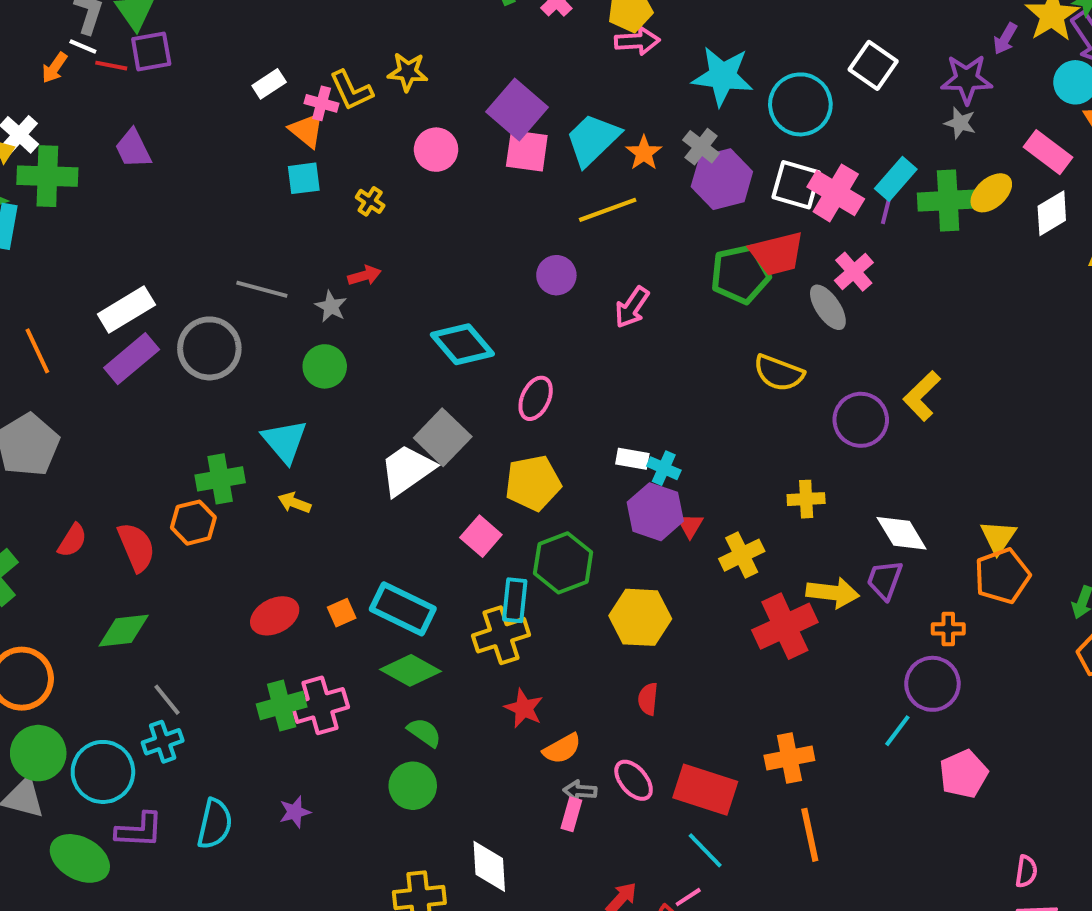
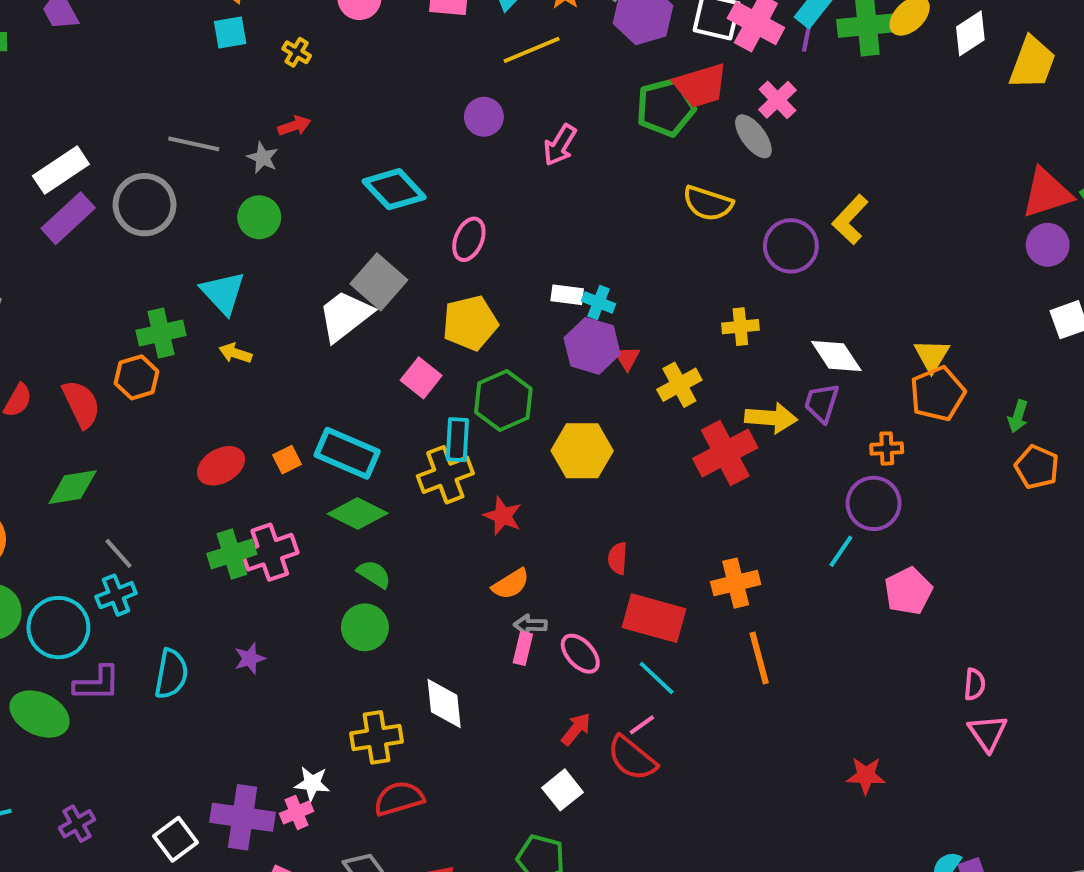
red semicircle: (648, 699) -> (618, 558), moved
red star: (524, 708) -> (503, 516), moved
pink ellipse: (634, 780) -> (580, 654), moved

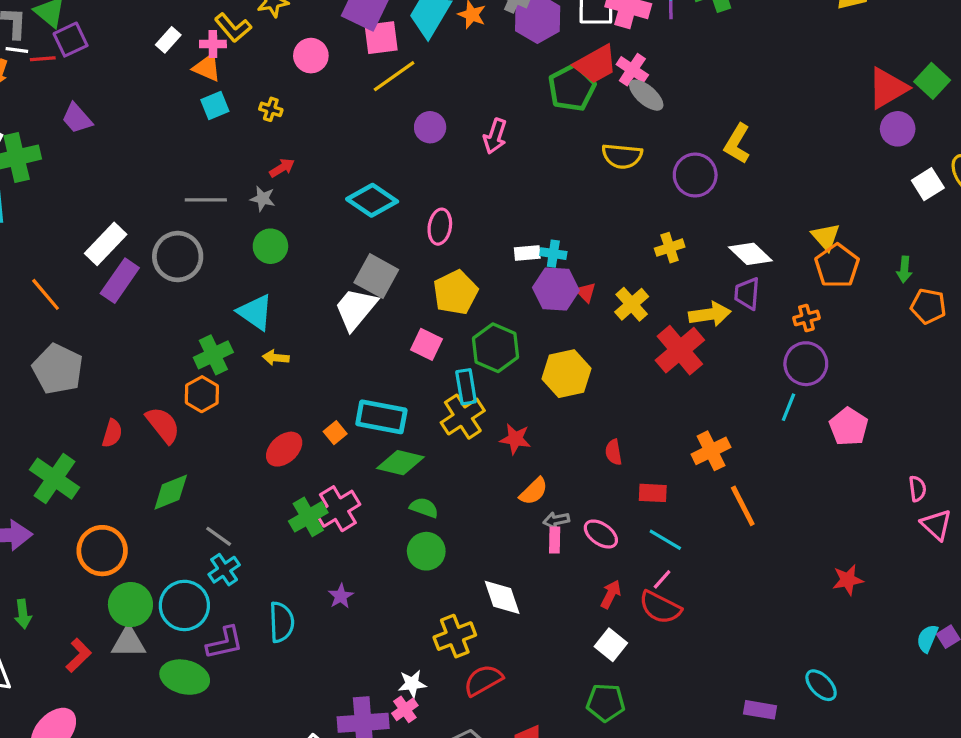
yellow line: (532, 50) -> (394, 76), moved
pink cross: (777, 100) -> (632, 70), moved
red rectangle: (654, 618) -> (653, 493), size x0.6

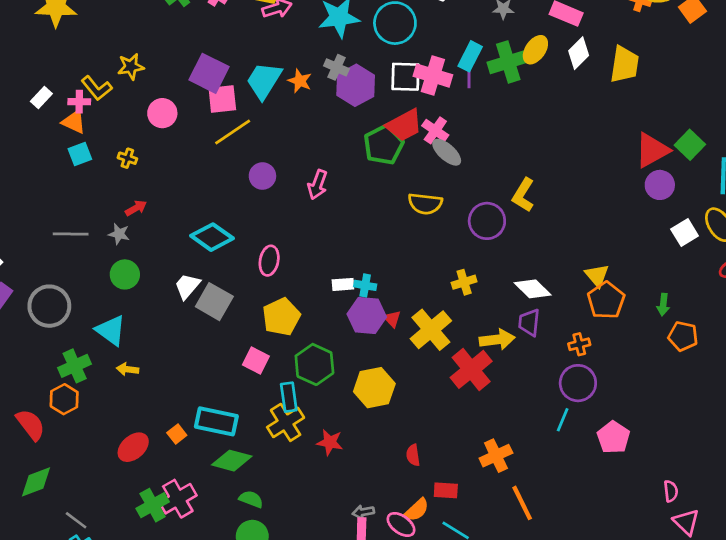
gray circle: (178, 256) -> (49, 306), moved
yellow cross: (632, 304) -> (431, 330), size x1.4
white trapezoid: (356, 309) -> (187, 286), moved, size x0.7
orange semicircle: (534, 491) -> (417, 510), moved

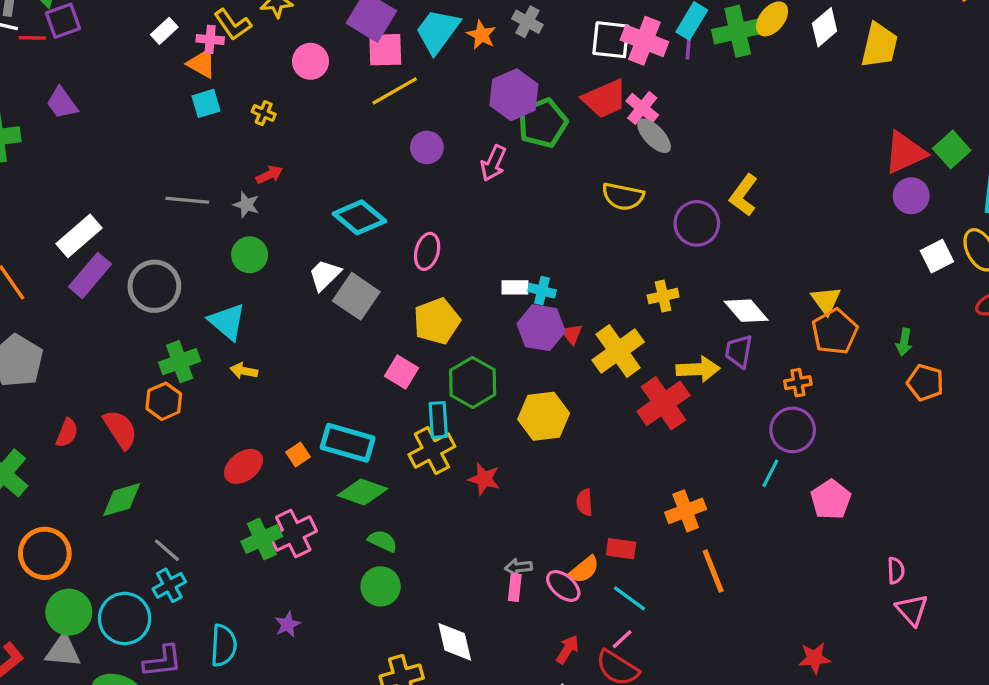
purple hexagon: (356, 85) -> (514, 95), moved
green pentagon: (384, 145) -> (543, 123), moved

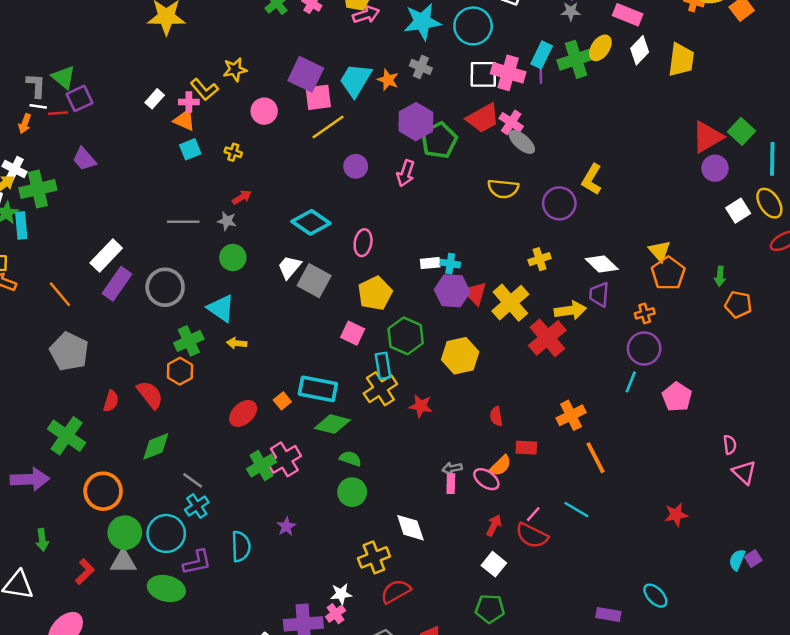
red triangle: (572, 334) -> (475, 293), size x1.5
cyan line: (629, 598) -> (576, 510), moved

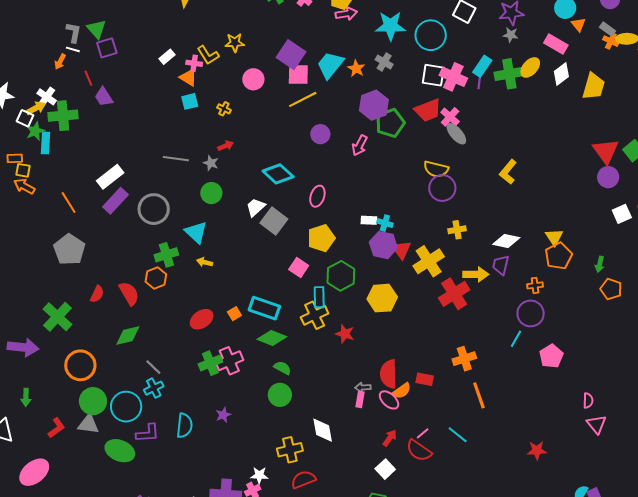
red line: (58, 113) -> (88, 78), moved, turned 63
red triangle: (707, 137) -> (606, 151), turned -44
purple circle: (559, 203) -> (442, 188), moved
white diamond: (602, 264) -> (506, 241), turned -40
red semicircle: (496, 416) -> (389, 374), moved, size x1.8

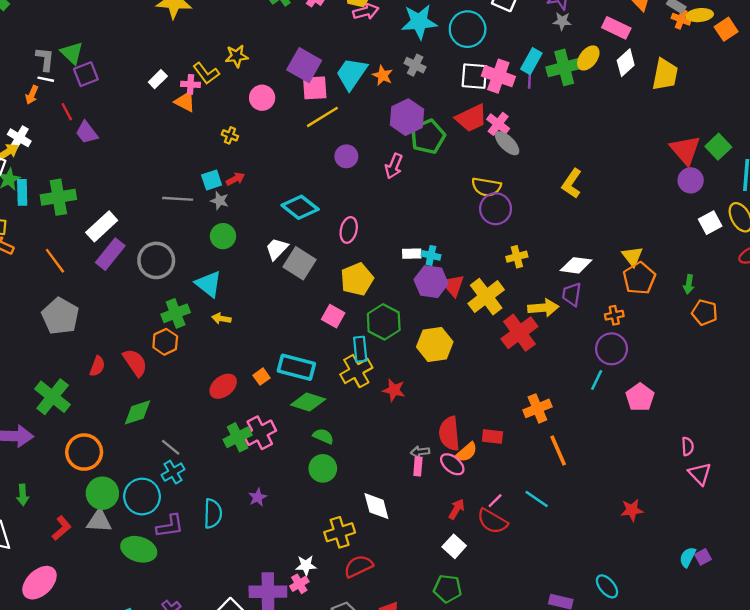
cyan square: (190, 101) -> (212, 180), moved
green cross: (63, 116) -> (58, 197), moved

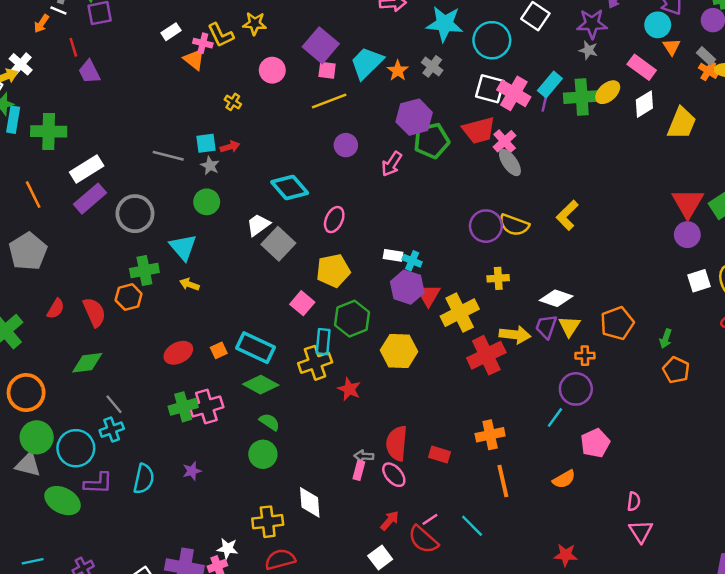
pink square: (315, 88) -> (327, 70), size x0.7
yellow semicircle: (486, 187) -> (514, 225), moved
yellow triangle: (632, 256) -> (569, 326), moved
orange semicircle: (467, 452) -> (564, 479), moved

